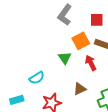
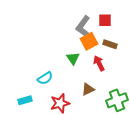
gray L-shape: (65, 15) -> (83, 26), moved

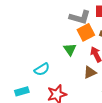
gray L-shape: (83, 26) -> (80, 17), turned -110
brown triangle: (88, 89) -> (90, 72), moved

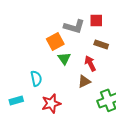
orange square: (86, 32) -> (55, 41), moved
cyan semicircle: (42, 69) -> (36, 78), turned -70

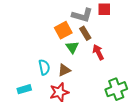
brown rectangle: (101, 44) -> (85, 33), moved, turned 40
brown triangle: (84, 81) -> (64, 70), moved

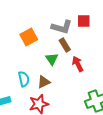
orange square: (63, 30) -> (29, 37), moved

